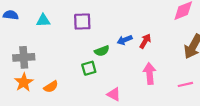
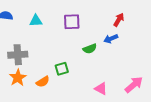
red arrow: (145, 41) -> (119, 20), moved
green square: (89, 68) -> (62, 69), moved
pink arrow: (150, 74) -> (134, 85), moved, turned 54

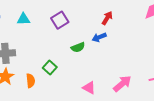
purple square: (72, 22) -> (60, 20), turned -30
green square: (62, 69) -> (50, 68), turned -32
orange semicircle: (43, 82) -> (31, 81), turned -64

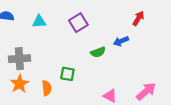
red arrow: (107, 18) -> (138, 18), moved
green square: (50, 68) -> (67, 74), turned -32

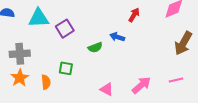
cyan triangle: (39, 22) -> (39, 18), size x1.5
purple square: (78, 23) -> (65, 29), moved
blue arrow: (121, 41) -> (117, 37), turned 40

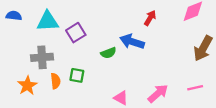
blue arrow: (117, 37) -> (132, 42), size x1.5
gray cross: (20, 54) -> (42, 57), moved
orange semicircle: (46, 82) -> (56, 81), moved

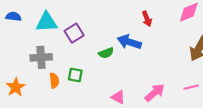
red arrow: (150, 18) -> (147, 19), turned 128
orange star: (27, 86) -> (16, 87), moved

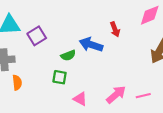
red arrow: (147, 19) -> (115, 29), moved
green square: (75, 75) -> (60, 77), moved
pink line: (191, 87) -> (143, 96), moved

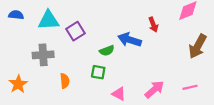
orange semicircle: (17, 83) -> (65, 81), moved
pink line: (143, 96) -> (190, 87), moved

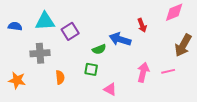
blue semicircle: (16, 15) -> (15, 26), moved
orange star: (18, 84) -> (17, 80), turned -30
pink line: (190, 87) -> (168, 71), moved
pink arrow: (154, 89) -> (143, 72), moved, turned -36

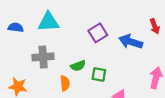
purple square: (70, 31) -> (98, 33), moved
green semicircle: (99, 49) -> (78, 66), moved

